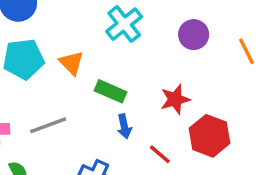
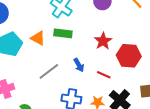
green rectangle: (110, 91) -> (63, 33), moved
gray line: (48, 125) -> (49, 71), moved

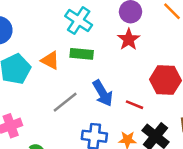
red star: (103, 41) -> (129, 39), moved
blue arrow: (79, 65) -> (103, 93), size x1.5

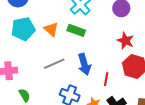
red star: (129, 39) -> (126, 41), moved, turned -30
red line: (135, 105) -> (106, 79), turned 64

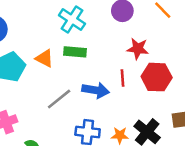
blue arrow: (84, 64) -> (96, 90), turned -50
red line: (106, 79) -> (123, 78), moved

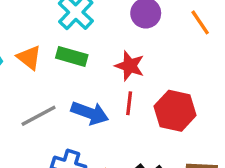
red star: (138, 49) -> (130, 66), moved

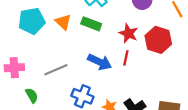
red hexagon: (175, 111) -> (158, 40), moved
gray line: (39, 116) -> (56, 70), moved

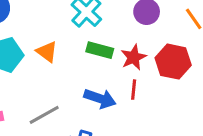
green rectangle: (91, 24) -> (100, 50), moved
red star: (129, 33) -> (134, 57), turned 30

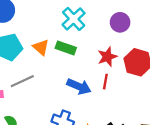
green rectangle: (100, 50) -> (66, 48), moved
gray line: (44, 115) -> (22, 81), moved

